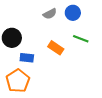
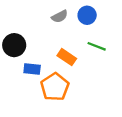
orange pentagon: (18, 81) -> (55, 87), moved

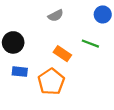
blue circle: (87, 15) -> (103, 14), moved
blue rectangle: (32, 69) -> (20, 72), moved

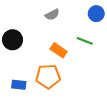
blue rectangle: (20, 72) -> (19, 85), moved
orange pentagon: (51, 82) -> (48, 76), turned 30

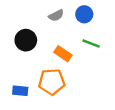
blue circle: (96, 14) -> (84, 14), moved
black circle: (12, 40) -> (26, 40), moved

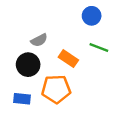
gray semicircle: (56, 15) -> (39, 40), moved
black circle: (26, 40) -> (28, 65), moved

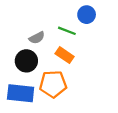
green line: (99, 48) -> (67, 31), moved
blue rectangle: (22, 99) -> (21, 93), size x1.6

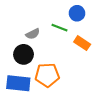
orange rectangle: (65, 55) -> (82, 43), moved

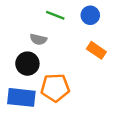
green line: (60, 28) -> (55, 15), moved
gray semicircle: (33, 34) -> (38, 39), turned 40

